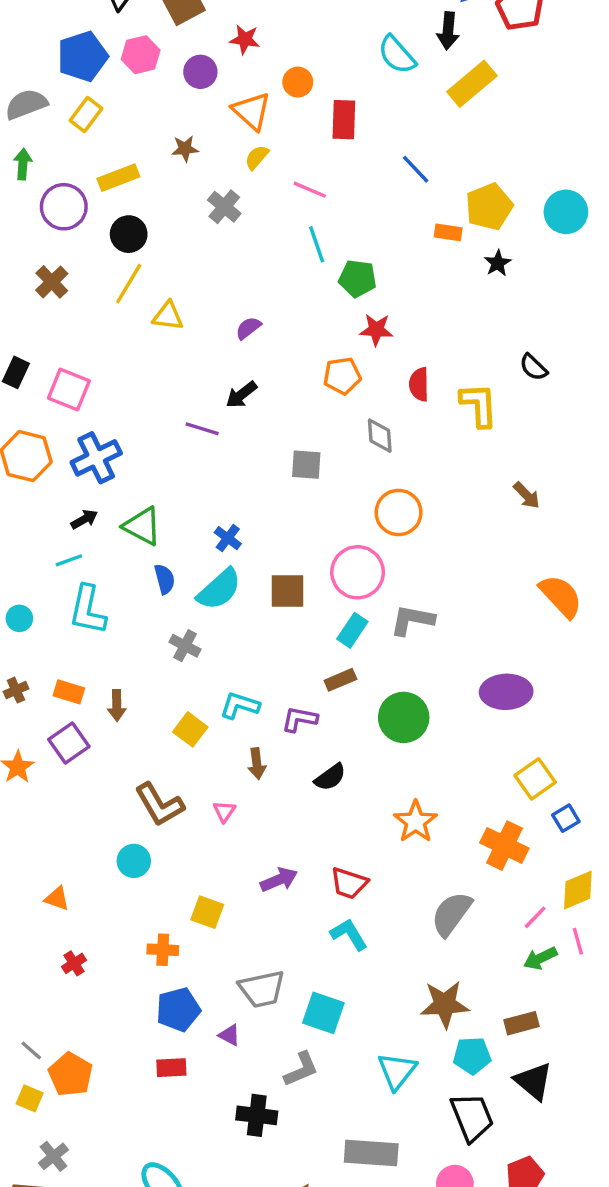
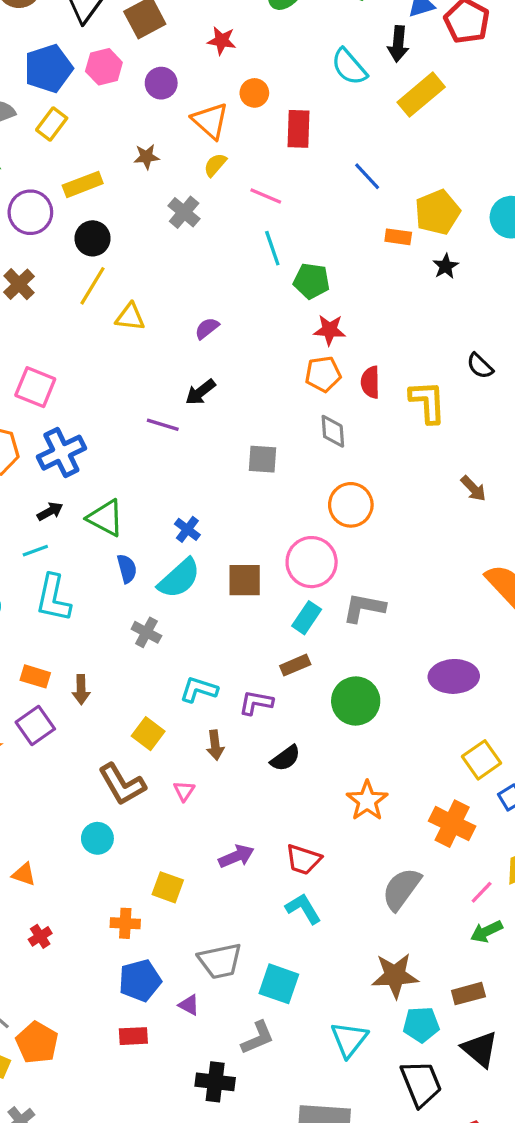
red star: (245, 39) -> (222, 41), moved
orange pentagon: (342, 376) -> (323, 374), moved
yellow square: (190, 729) -> (148, 734), moved

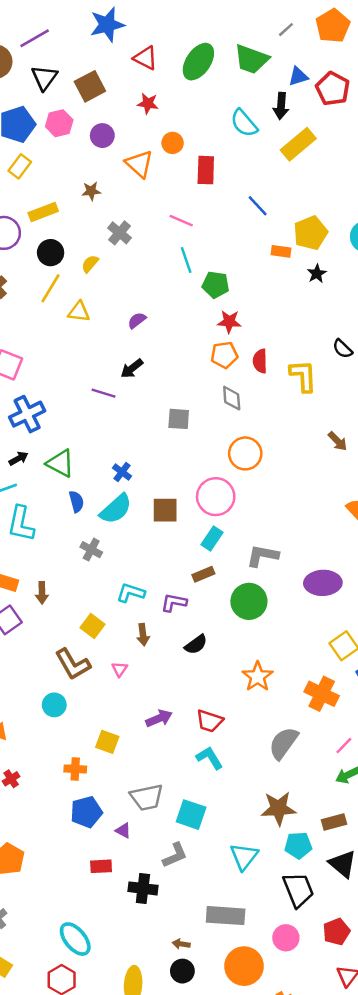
yellow semicircle: (215, 165) -> (90, 264), moved
gray L-shape: (364, 608) -> (263, 556), moved
red rectangle: (133, 1036) -> (101, 866), moved

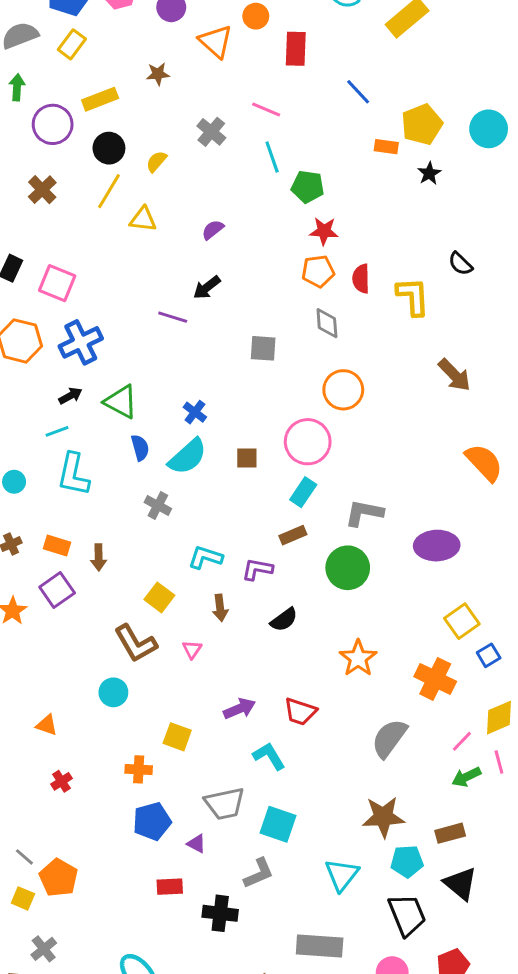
gray cross: (120, 233) -> (211, 132), moved
brown arrow: (338, 441) -> (454, 375), size x1.4
brown square: (165, 510) -> (247, 458), size x0.7
cyan L-shape: (210, 758) -> (269, 756), moved

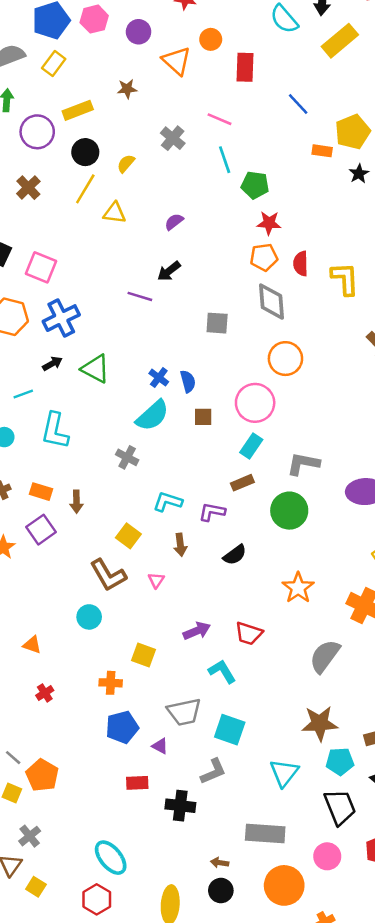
gray diamond: (327, 323) -> (272, 302), size x1.4
cyan line: (57, 431) -> (23, 394), moved
blue semicircle: (140, 448) -> (188, 381), moved

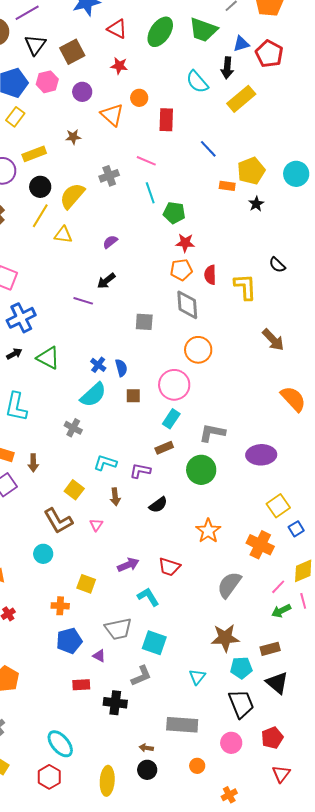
gray cross: (173, 138) -> (109, 176), turned 30
yellow semicircle: (126, 163) -> (72, 196), size x1.8
cyan triangle: (284, 773) -> (197, 677), size x0.7
orange circle: (284, 885) -> (197, 766), size x0.5

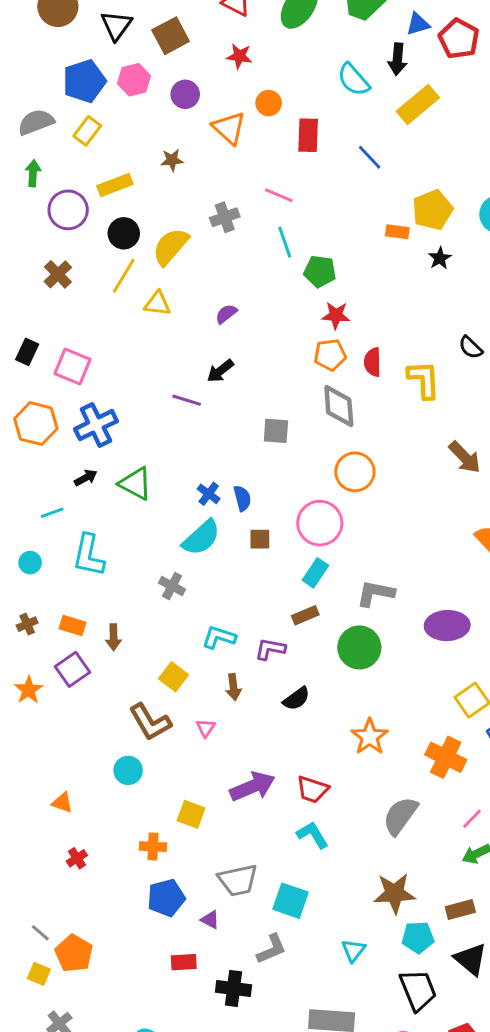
blue line: (208, 149) -> (370, 157), moved
purple arrow: (128, 565) -> (253, 787), size x1.4
cyan L-shape: (148, 597) -> (313, 835), moved

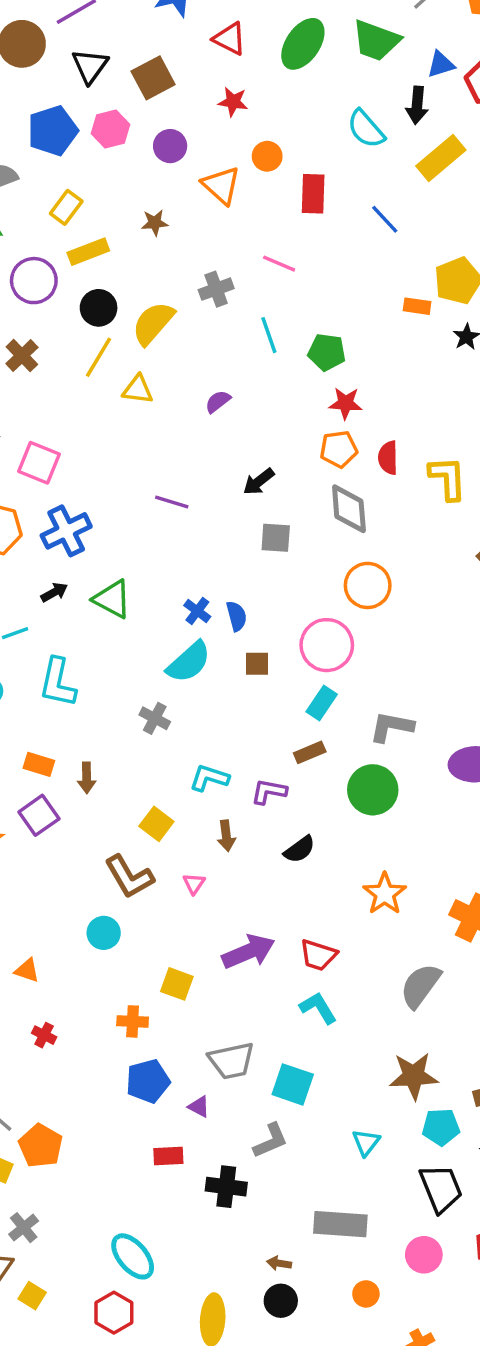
yellow rectangle: (87, 131) -> (66, 207), moved
cyan line: (285, 242) -> (269, 335), moved
black arrow: (220, 371) -> (259, 482), moved
red cross: (77, 858) -> (44, 1035), turned -30

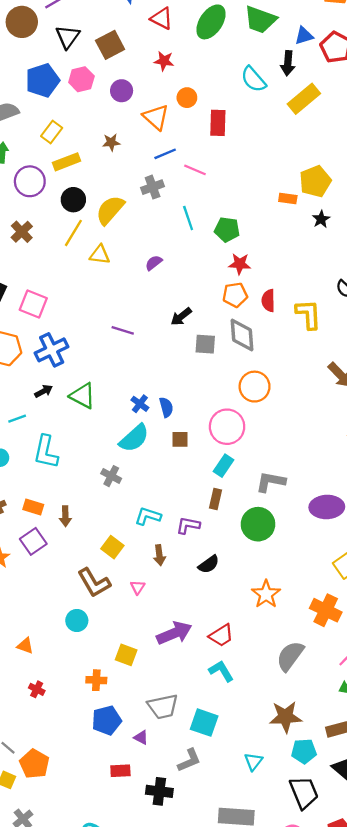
blue line: (385, 219) -> (165, 154), moved, turned -70
gray square: (276, 538) -> (205, 344), moved
brown rectangle: (310, 752) -> (216, 499), turned -54
red trapezoid: (318, 955) -> (221, 635), turned -50

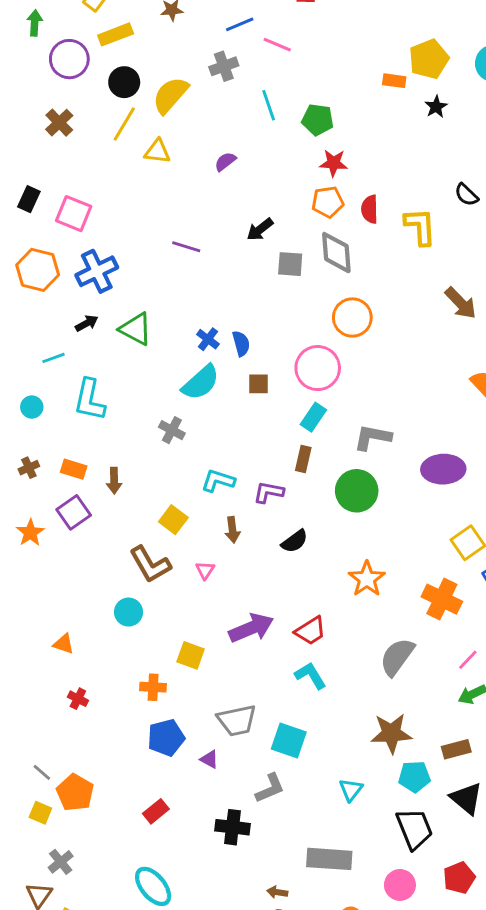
red rectangle: (120, 771) -> (156, 811), moved, turned -36

